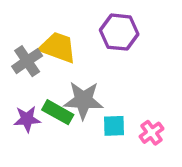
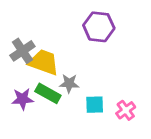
yellow trapezoid: (58, 47) -> (44, 62), moved
gray star: (83, 100) -> (69, 83), size x0.6

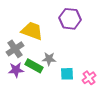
gray cross: (22, 51) -> (15, 49), moved
yellow trapezoid: (44, 62) -> (32, 31), moved

